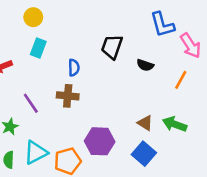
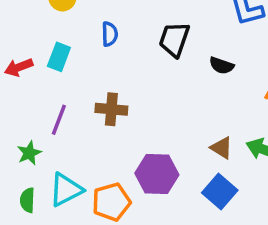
cyan rectangle: (38, 48) -> (59, 57), moved
blue semicircle: (74, 68) -> (110, 34), moved
purple line: (31, 103) -> (59, 120), turned 55

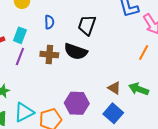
black semicircle: (222, 66) -> (76, 52), moved, size x1.6
brown cross: (111, 109) -> (49, 55), moved
purple line: (59, 120) -> (20, 57), moved

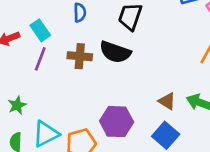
cyan rectangle: (20, 35) -> (40, 30), turned -56

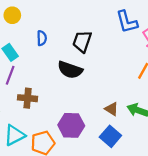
brown cross: (80, 56) -> (28, 98), moved

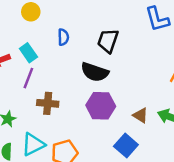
purple hexagon: (71, 125) -> (101, 106), moved
blue square: (110, 136) -> (126, 146), moved

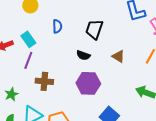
black semicircle: (95, 72) -> (83, 55), size x0.6
brown triangle: (140, 115) -> (118, 56), moved

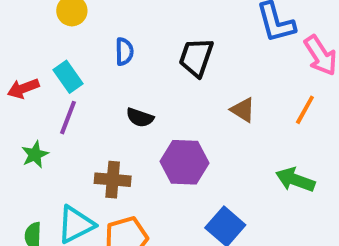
black semicircle: (83, 55) -> (140, 118), moved
brown cross: (44, 81) -> (113, 180), moved
green star: (11, 94) -> (35, 154), moved

